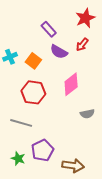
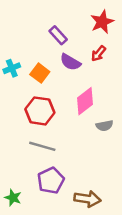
gray semicircle: (87, 114) -> (105, 126), moved
gray line: (21, 123) -> (42, 146), moved
green star: (18, 159) -> (13, 198), moved

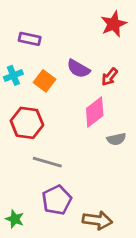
purple rectangle: (58, 35) -> (30, 39), moved, turned -36
red arrow: (98, 54) -> (110, 77), moved
red hexagon: (40, 111) -> (27, 123), moved

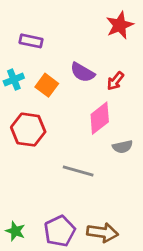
gray line: (47, 162) -> (78, 171), moved
purple pentagon: (57, 200) -> (60, 231), moved

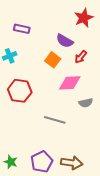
purple semicircle: (82, 72) -> (65, 41), moved
orange square: (47, 85) -> (53, 60), moved
pink diamond: (100, 118) -> (70, 83), turned 35

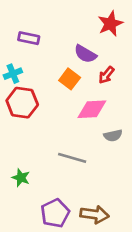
red hexagon: (20, 91) -> (22, 103), moved
green star: (11, 162) -> (21, 178), moved

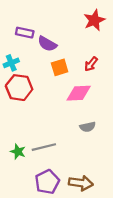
purple semicircle: (85, 54) -> (47, 44), moved
orange square: (70, 79) -> (60, 67), turned 36
gray semicircle: (113, 136) -> (88, 127), moved
gray line: (72, 158) -> (44, 147), moved, turned -30

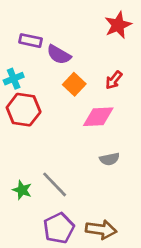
orange square: (60, 67) -> (74, 84), turned -30
gray line: (44, 147) -> (55, 184), turned 60

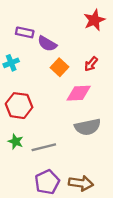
red hexagon: (24, 110) -> (19, 106), moved
gray semicircle: (110, 159) -> (88, 127), size x1.6
gray line: (55, 184) -> (44, 147), turned -60
green star: (22, 190) -> (16, 142), moved

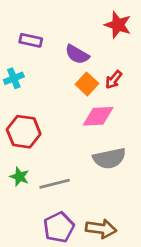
red star: (94, 20) -> (118, 25), turned -30
purple semicircle: (47, 44) -> (77, 54), moved
orange square: (60, 67) -> (87, 84), moved

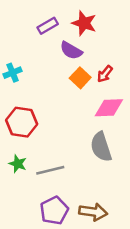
red star: (118, 25) -> (84, 23), moved
purple rectangle: (31, 40) -> (48, 26), moved, turned -42
pink diamond: (98, 116) -> (109, 108), moved
gray semicircle: (109, 158) -> (101, 147), turned 84

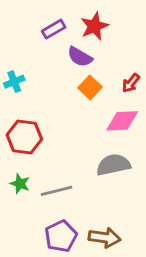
red star: (84, 23) -> (94, 26), turned 30
red arrow: (105, 74) -> (131, 83), moved
gray semicircle: (101, 147) -> (113, 165), turned 96

